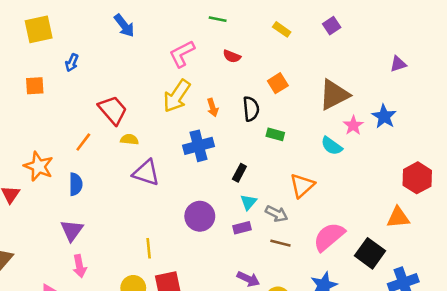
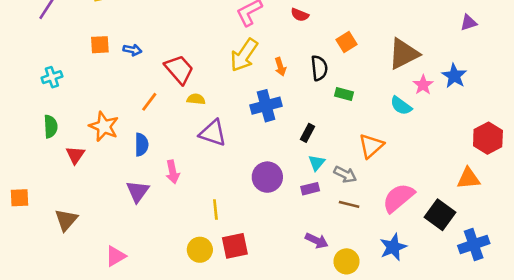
blue arrow: (72, 63) -> (132, 50), moved, turned -102
pink arrow: (80, 266) -> (173, 172), moved

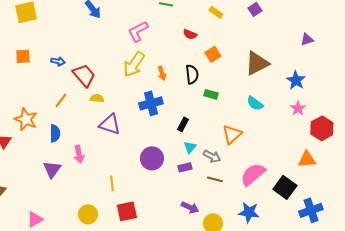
red semicircle: (300, 15) -> (190, 34), moved
blue arrow: (132, 50) -> (58, 61), moved
pink star: (423, 85) -> (298, 108), moved
blue star: (393, 247) -> (249, 212), turned 30
yellow circle: (200, 250) -> (88, 214), moved

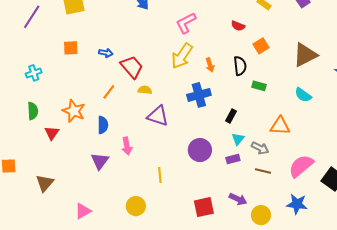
orange triangle: (232, 134) -> (280, 126), turned 45
red square: (127, 211) -> (204, 207), moved

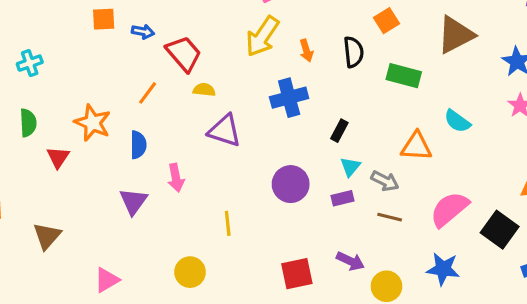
orange square: (71, 48) -> (104, 19), moved
green rectangle: (259, 86) -> (404, 76), moved, size x1.5
cyan semicircle: (303, 95) -> (457, 121), moved

